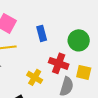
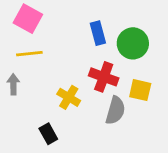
blue rectangle: (42, 33) -> (98, 33), moved

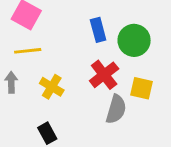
red cross: (104, 77) -> (104, 75), turned 32
yellow cross: (69, 97) -> (52, 87), moved

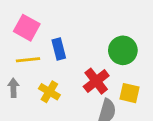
blue rectangle: (98, 30) -> (59, 49), moved

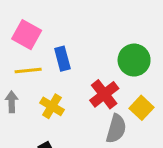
yellow square: (130, 93) -> (142, 108), turned 30

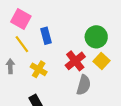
yellow line: (28, 70) -> (22, 44), turned 60
yellow square: (142, 108) -> (101, 61), moved

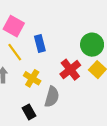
gray semicircle: (84, 85) -> (52, 97), moved

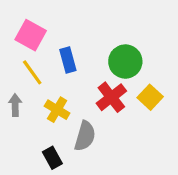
green circle: (92, 45) -> (125, 62), moved

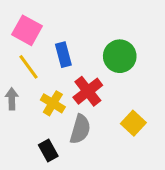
red cross: (111, 97) -> (88, 91), moved
yellow square: (150, 97) -> (133, 123), moved

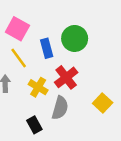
green circle: (120, 56) -> (75, 38), moved

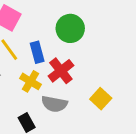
blue rectangle: (47, 48) -> (37, 52), moved
gray semicircle: (60, 108) -> (54, 104), turned 85

